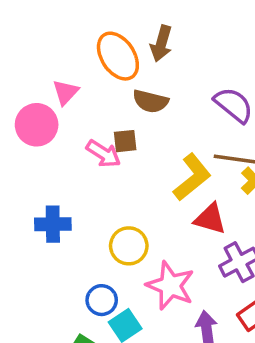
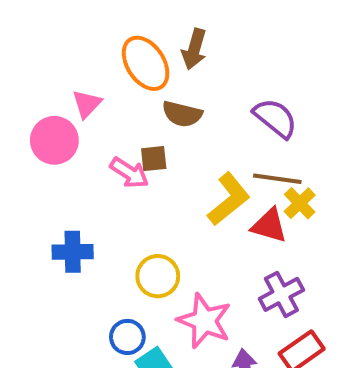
red triangle: (210, 219) -> (269, 225), moved

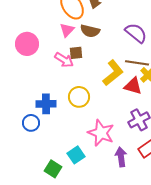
pink triangle: (87, 104) -> (67, 30), moved
blue cross: (73, 252) -> (46, 104), moved
yellow circle: (158, 276) -> (79, 97), moved
blue circle: (127, 337) -> (31, 123), moved

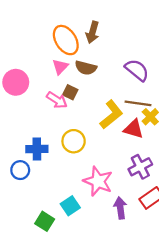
brown square: (76, 53) -> (70, 92), turned 32

